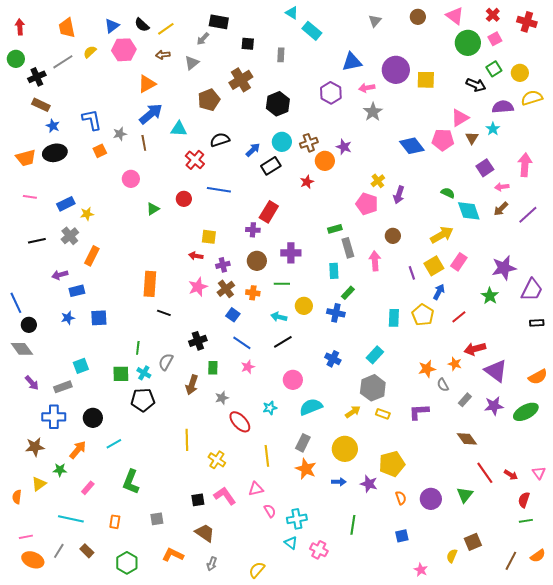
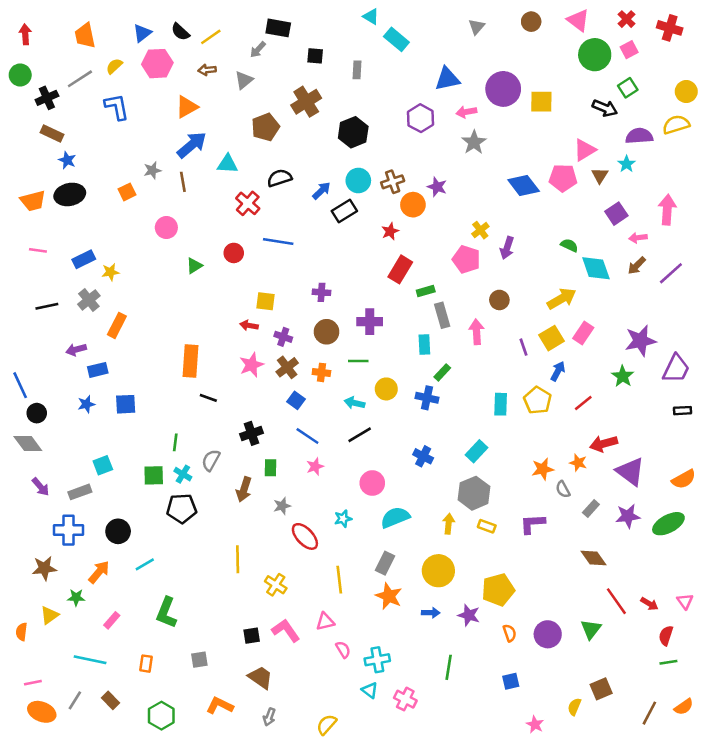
yellow circle: (520, 73) -> (686, 92), moved
blue L-shape: (92, 120) -> (117, 107), moved
red rectangle: (269, 212) -> (400, 269), moved
purple cross: (223, 265) -> (283, 337), turned 32
yellow arrow: (353, 412) -> (449, 524), turned -49

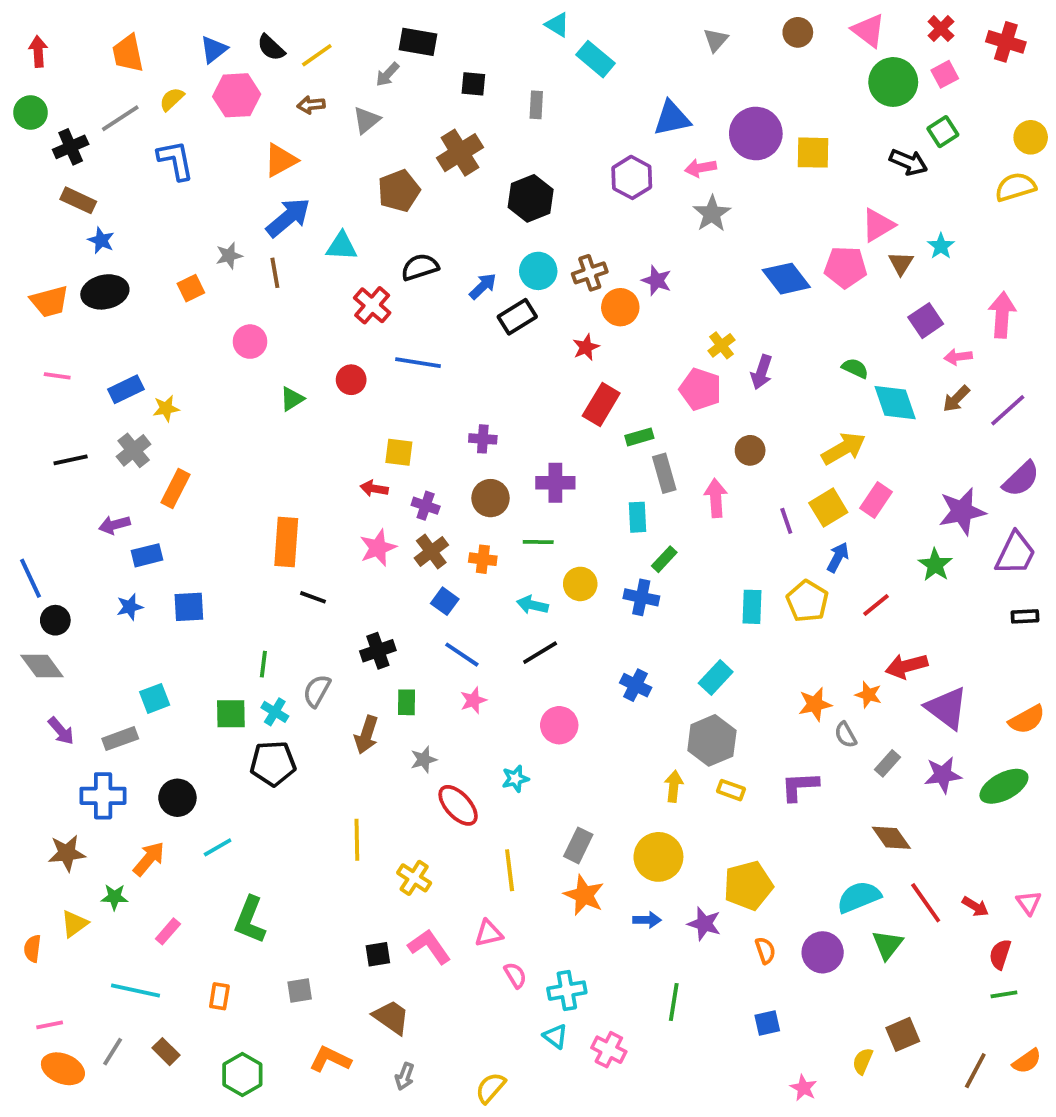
purple semicircle: (639, 136) -> (1021, 479), moved, turned 140
cyan semicircle: (395, 517) -> (859, 897), moved

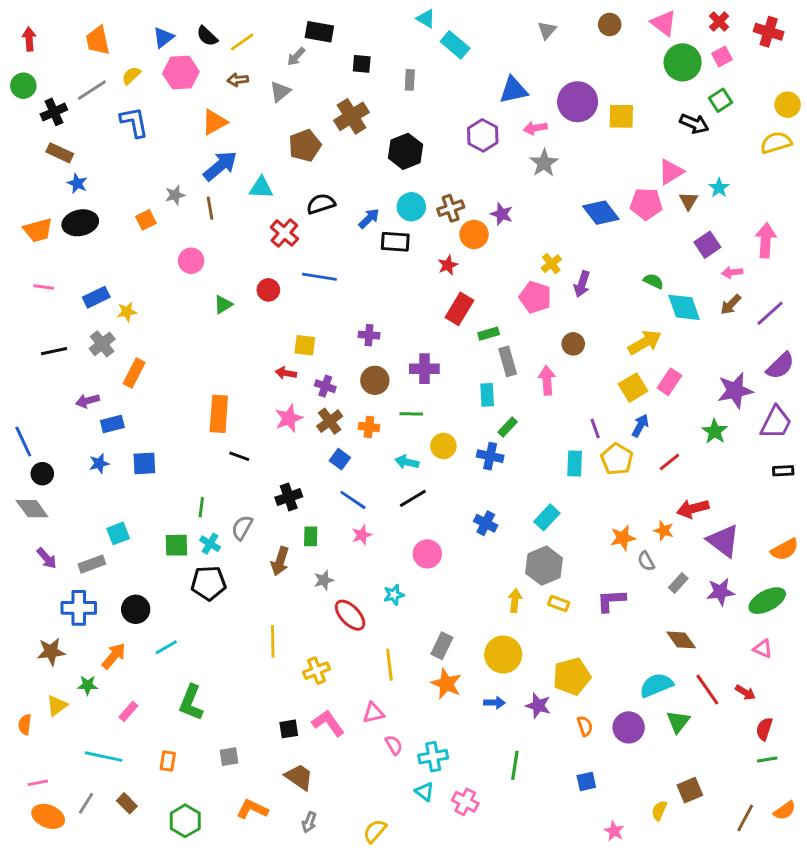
black rectangle: (517, 317) -> (395, 242), turned 36
purple line: (786, 521) -> (595, 428), moved
yellow cross: (414, 878) -> (317, 671), turned 35
pink triangle: (1029, 903) -> (763, 649), moved, turned -30

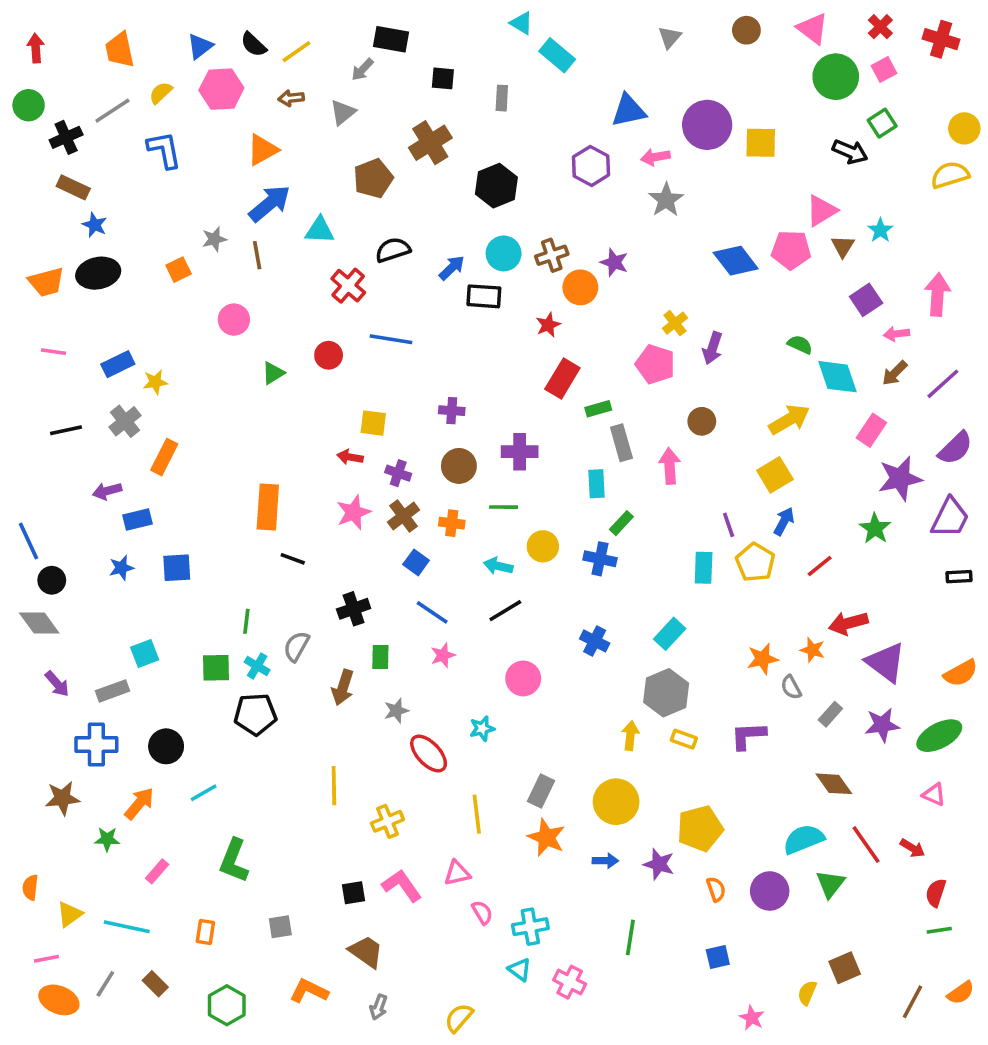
pink rectangle: (669, 382) -> (871, 430), moved
yellow triangle: (57, 706) -> (70, 914), moved

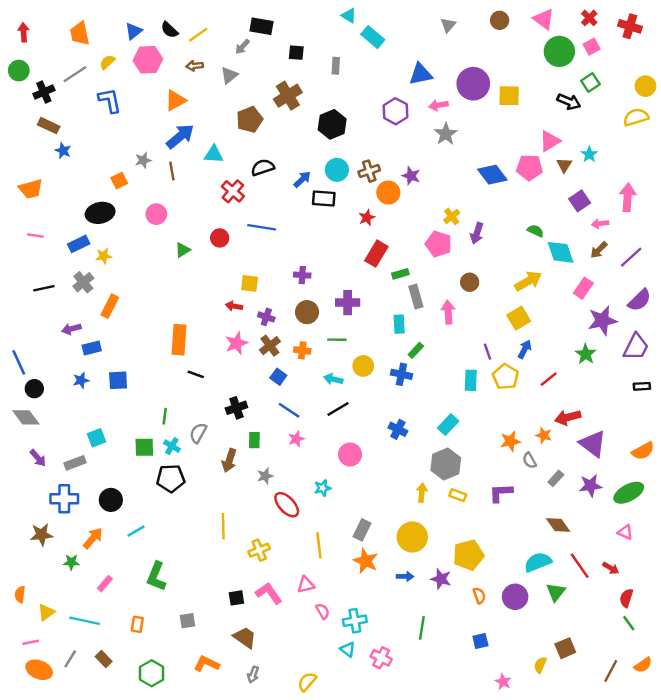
black ellipse: (98, 273) -> (100, 213), moved
green line: (939, 930) -> (629, 623), turned 63

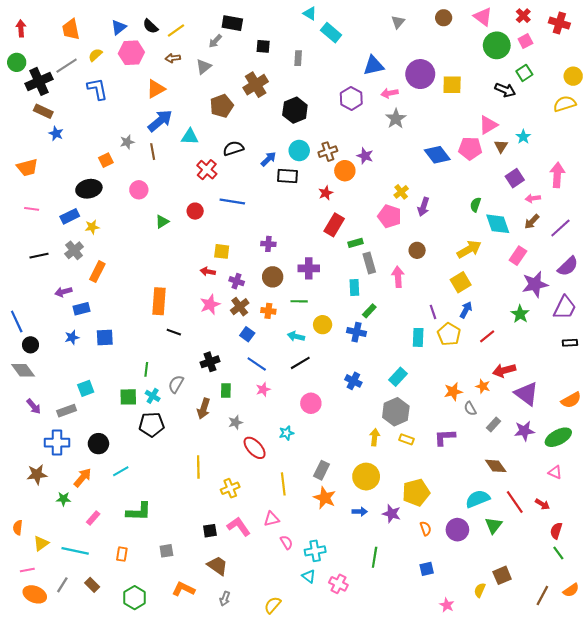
black cross: (44, 92) -> (39, 81), size x1.4
green semicircle: (535, 231) -> (475, 205), turned -96
green L-shape: (156, 576) -> (139, 512), turned -110

